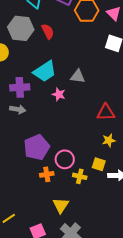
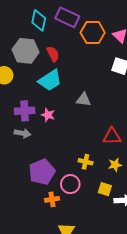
cyan trapezoid: (45, 71) -> (50, 80), moved
pink star: (59, 94) -> (48, 115), moved
yellow cross: (80, 176) -> (86, 162), moved

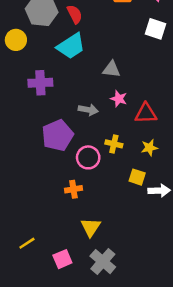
pink star: (48, 115) -> (119, 99), moved
gray arrow: (22, 133) -> (88, 110), moved
purple pentagon: (42, 172) -> (58, 135), moved
pink circle: (70, 184) -> (88, 157), moved

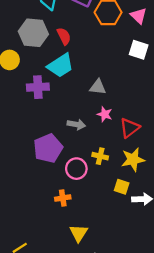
purple cross: (40, 83) -> (38, 87), moved
red triangle: (146, 113) -> (130, 128), turned -35
yellow star: (149, 148) -> (133, 160), size x1.5

